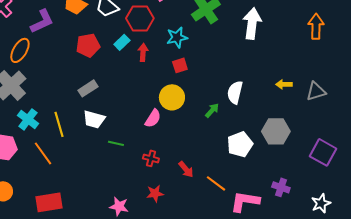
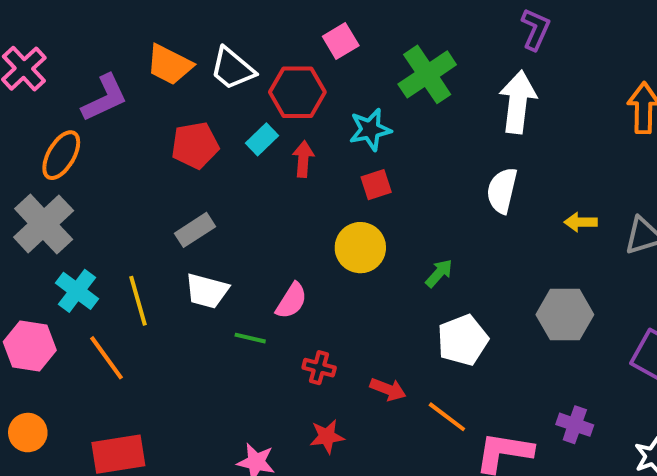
white semicircle: (235, 92) -> (502, 191), moved
pink semicircle: (153, 118) -> (291, 301), moved
white pentagon: (240, 144) -> (463, 340), moved
red arrow: (186, 169) -> (388, 389), turned -30

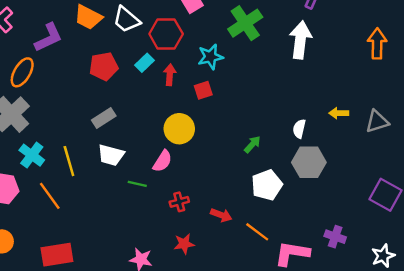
red square: (376, 185) -> (203, 90), moved
white semicircle: (502, 191) -> (299, 129), moved, size x0.7
yellow circle: (360, 248) -> (179, 129), moved
gray hexagon: (565, 315) -> (309, 162), moved
red cross: (319, 368) -> (179, 202), turned -30

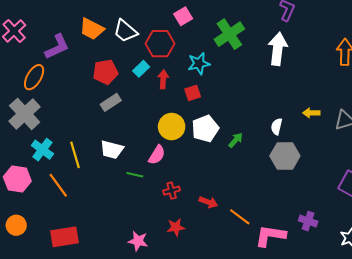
gray rectangle: (104, 118) -> (111, 102), moved
white pentagon: (267, 185) -> (205, 129), moved

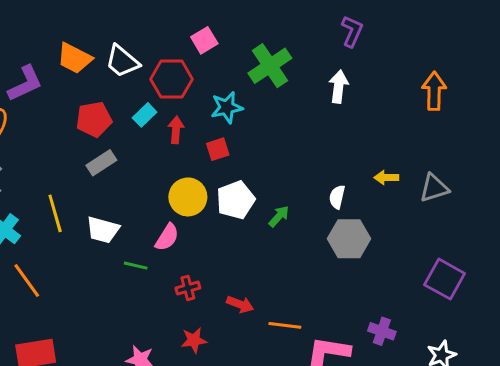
white arrow: (278, 49) -> (339, 87), size x0.7
yellow line: (75, 155) -> (55, 213), moved
orange line: (240, 217) -> (285, 325), turned -30

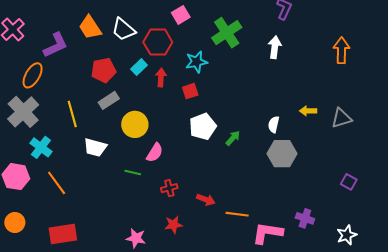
orange trapezoid: (74, 58) -> (90, 27), turned 30
yellow circle: (188, 197) -> (135, 124), moved
yellow line: (55, 213) -> (72, 114), moved
white trapezoid: (103, 230) -> (95, 147), moved
purple square: (445, 279) -> (349, 182), size x0.6

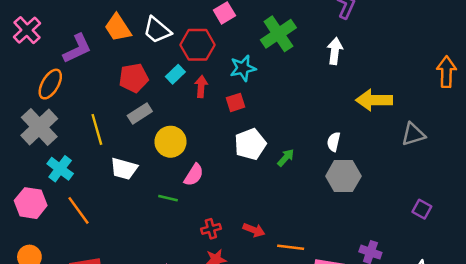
orange arrow: (341, 50) -> (446, 72), moved
yellow arrow: (308, 111) -> (374, 100), moved, size x1.8
red cross: (169, 188) -> (211, 229), moved

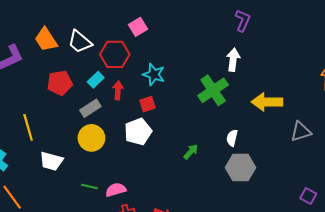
green cross: (278, 34) -> (213, 90), moved
cyan star: (243, 68) -> (154, 74), turned 30
gray rectangle: (140, 114) -> (90, 108), moved
white pentagon: (250, 144) -> (138, 132), moved
pink semicircle: (194, 175) -> (116, 190), moved, turned -138

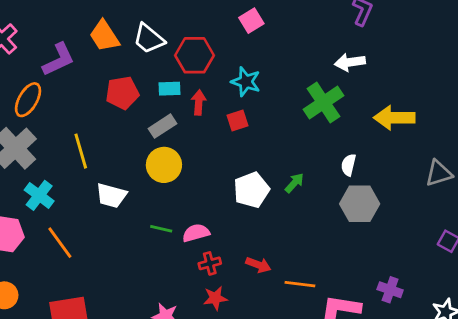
pink square: (138, 27) -> (251, 21), moved
white arrow: (233, 60) -> (350, 62), turned -105
cyan rectangle: (96, 80) -> (170, 89), turned 42
white pentagon: (138, 132) -> (251, 190), moved
gray triangle: (301, 132) -> (439, 173), moved

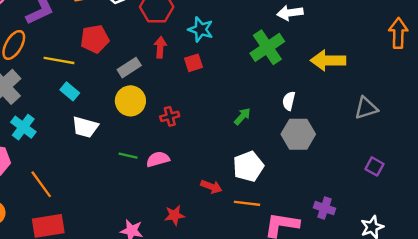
cyan rectangle: (170, 89) -> (70, 91), moved, turned 42
yellow line: (81, 151) -> (59, 60), moved, turned -64
white pentagon: (251, 190) -> (248, 166), moved
orange line: (60, 243) -> (41, 184), moved
red cross: (210, 263) -> (170, 116), moved

